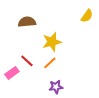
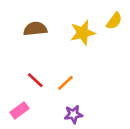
yellow star: (52, 42) -> (83, 33), moved
pink rectangle: (12, 73) -> (19, 110), moved

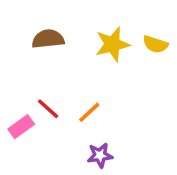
yellow semicircle: (114, 21) -> (155, 44), moved, turned 72
pink rectangle: (19, 110) -> (21, 127), moved

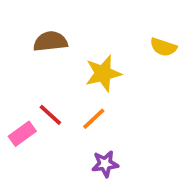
yellow star: (112, 44) -> (103, 73), moved

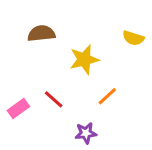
red line: (50, 115) -> (54, 99), moved
orange line: (94, 119) -> (107, 96), moved

